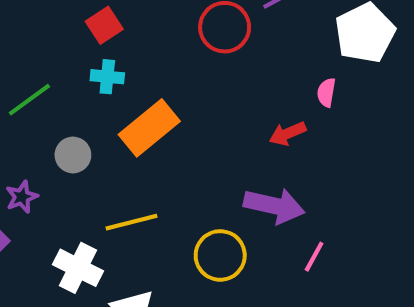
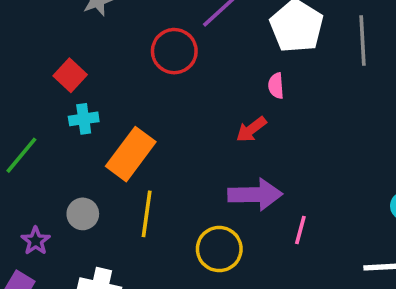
gray circle: (73, 155) -> (83, 214), moved
yellow line: (132, 222) -> (147, 214), moved, turned -54

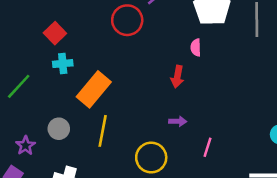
red arrow: (251, 129) -> (177, 77), turned -45
purple arrow: (255, 195) -> (178, 121), size x0.5

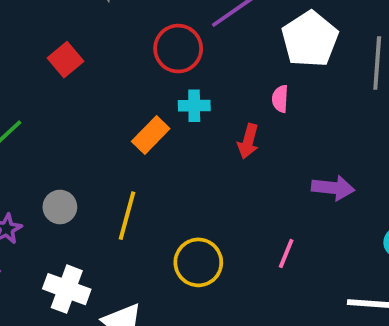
cyan cross: (63, 64) -> (194, 106), moved
orange rectangle: (94, 89) -> (151, 135), moved, size x0.7
purple arrow: (178, 121) -> (333, 188), moved, size x1.5

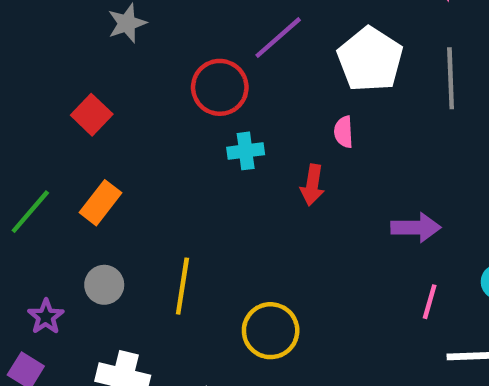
orange rectangle: (151, 135) -> (101, 203), moved
pink line: (286, 254) -> (430, 302), moved

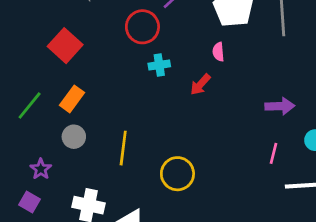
red square: (92, 115) -> (65, 46), size x1.4
red arrow: (312, 185) -> (200, 84), turned 35
purple arrow: (416, 228) -> (280, 106), moved
gray circle: (104, 285) -> (74, 137), moved

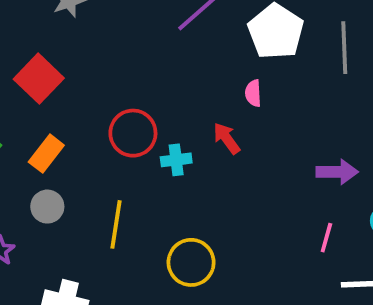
red circle: (142, 27) -> (133, 133), moved
cyan cross: (159, 65) -> (176, 160), moved
red arrow: (200, 84) -> (227, 138), turned 100

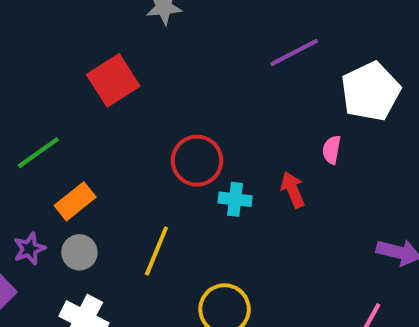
orange rectangle: (46, 154) -> (75, 201), moved
gray circle: (47, 207) -> (79, 252), moved

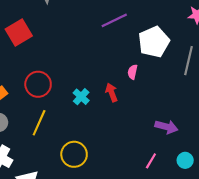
red circle: (197, 161) -> (38, 84), moved
cyan cross: (235, 199) -> (81, 97), turned 35

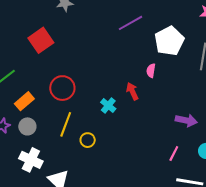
cyan cross: (81, 97) -> (108, 105), moved
yellow circle: (74, 154) -> (88, 140), moved, size x0.6

